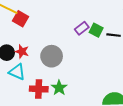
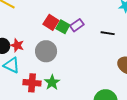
red square: (20, 19) -> (51, 22), moved
green square: (96, 30) -> (63, 27), moved

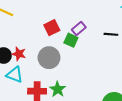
red square: (51, 22) -> (52, 28), turned 35
green square: (63, 27) -> (71, 40), moved

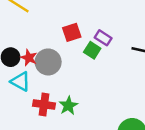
purple rectangle: (79, 28) -> (103, 38), turned 64
gray circle: (49, 58) -> (48, 62), moved

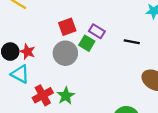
gray circle: (48, 62) -> (65, 53), moved
red cross: (44, 105) -> (43, 95), turned -36

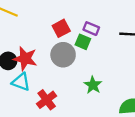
red star: (27, 52) -> (25, 59), size x1.5
green star: (66, 96) -> (93, 85), moved

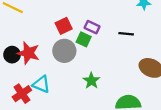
cyan triangle: (21, 82) -> (41, 84), moved
red cross: (47, 100) -> (22, 94), moved

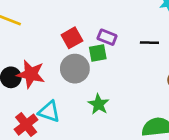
green square: (84, 39) -> (98, 53), turned -32
green star: (91, 81) -> (99, 104), moved

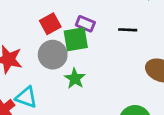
green square: (98, 53) -> (76, 39), size x1.4
green star: (99, 104) -> (75, 79), moved

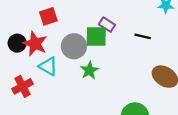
red square: (50, 24) -> (48, 16), moved
cyan triangle: (26, 97) -> (48, 66), moved

